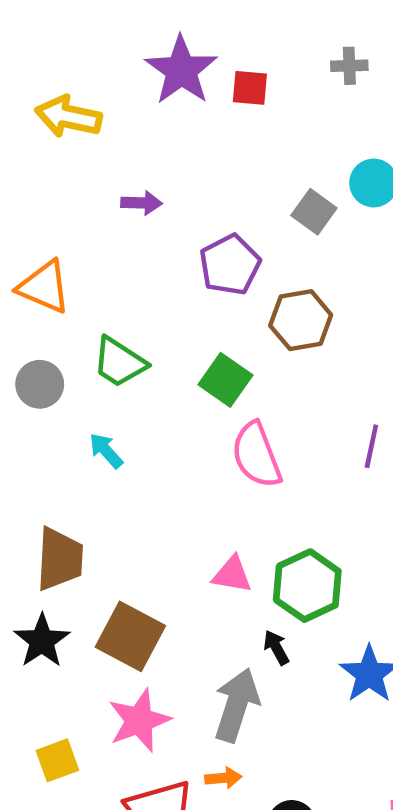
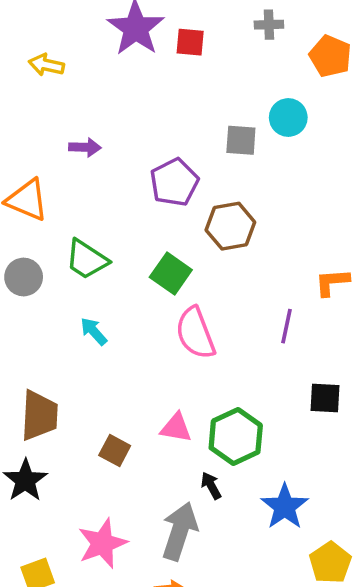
yellow arrow: (68, 117) -> (46, 65), size x0.7
purple arrow: (141, 203) -> (85, 147), moved
gray square: (314, 212) -> (241, 140), turned -32
cyan arrow: (106, 451) -> (94, 331), moved
brown square: (130, 636) -> (115, 451), moved, size x0.6

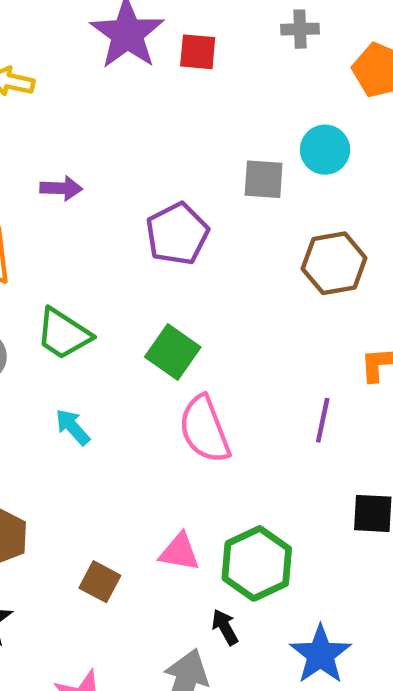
brown hexagon: (230, 226) -> (334, 263), moved

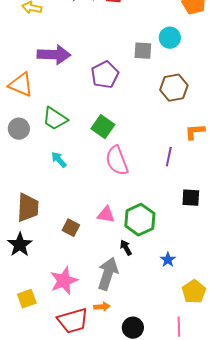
purple arrow: (61, 188) -> (54, 55), size x1.8
blue star: (320, 654) -> (168, 260), size x0.6

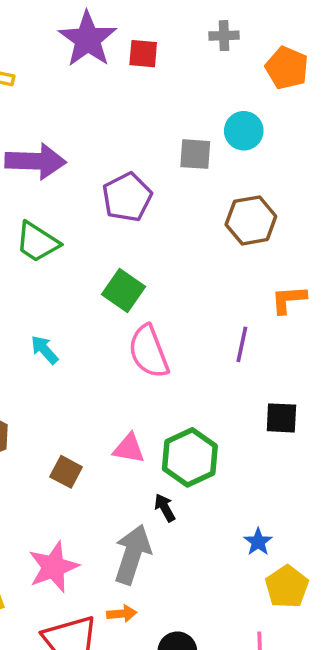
green trapezoid: (55, 119) -> (37, 242), moved
blue star: (168, 260) -> (258, 542), moved

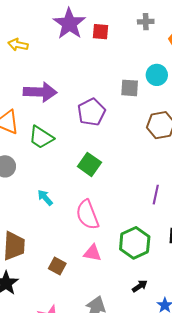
pink semicircle: (149, 352) -> (87, 215), moved
green hexagon: (190, 457) -> (135, 243), moved
black arrow: (165, 508) -> (140, 286), moved, turned 84

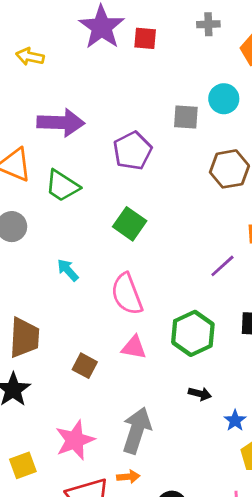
purple line: (156, 195) -> (222, 266), turned 36
black arrow: (140, 286) -> (200, 394), turned 49

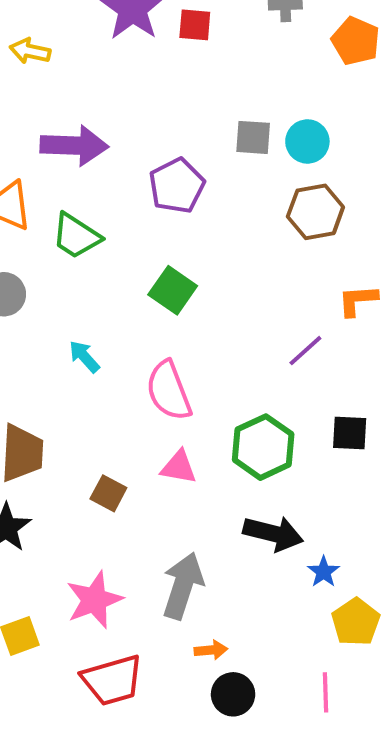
cyan circle: (224, 99) -> (307, 141), moved
black arrow: (200, 394) -> (273, 533), size x1.8
orange arrow: (128, 477) -> (211, 650), moved

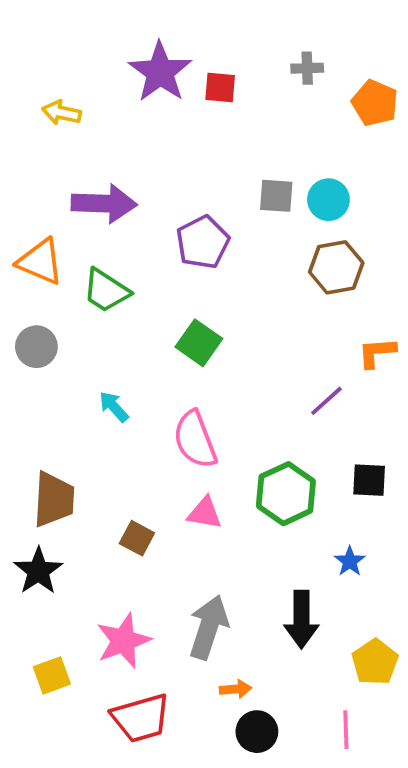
black arrow: (273, 533) -> (301, 619), moved, turned 76
blue star: (324, 572) -> (350, 561), moved

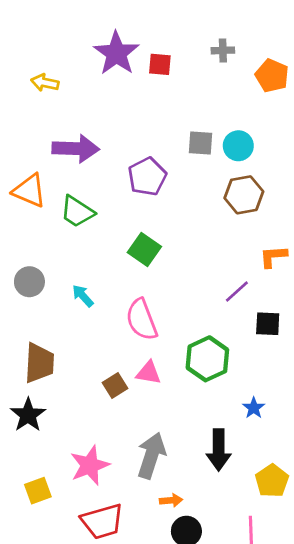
gray circle: (36, 347) -> (29, 282), moved
black square: (369, 480) -> (268, 324), moved
brown square: (137, 538) -> (115, 385), moved, turned 30

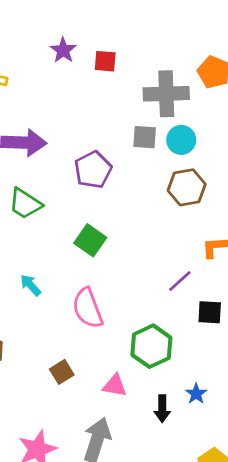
gray cross: (223, 50) -> (166, 94), moved, size x2.0
purple star: (116, 53) -> (63, 50), size x0.6
pink triangle: (149, 373) -> (115, 386), moved
black arrow: (219, 450) -> (162, 409), moved, size x0.7

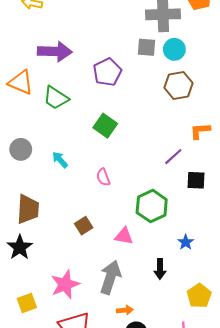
pink semicircle: (88, 308) -> (103, 177), size x0.6
black arrow: (162, 409) -> (160, 269), moved

